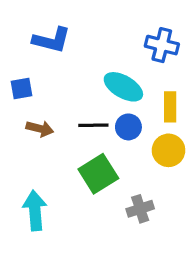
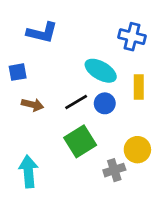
black line: (93, 125) -> (76, 102), turned -30
yellow circle: (169, 150) -> (137, 150), moved

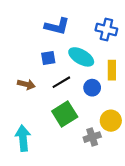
blue L-shape: (42, 33) -> (57, 26), moved
blue square: (18, 72) -> (48, 58), moved
blue circle: (105, 103) -> (92, 88), moved

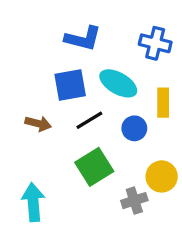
blue square: (48, 58) -> (70, 85), size x1.5

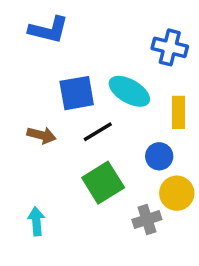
blue L-shape: (83, 38) -> (49, 30), moved
blue circle: (134, 128) -> (159, 156), moved
cyan arrow: (33, 202) -> (36, 221), size x0.7

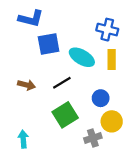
blue square: (77, 93) -> (49, 44), moved
yellow rectangle: (179, 112) -> (112, 59), moved

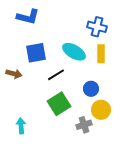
blue square: (49, 44) -> (36, 53), moved
brown arrow: (26, 85) -> (14, 74), moved

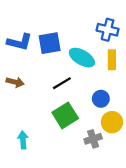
blue L-shape: (28, 17) -> (20, 42), moved
blue square: (36, 53) -> (50, 43), moved

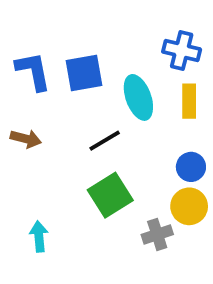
blue L-shape: (20, 42) -> (33, 71), turned -115
cyan ellipse: (82, 58) -> (138, 97), turned 40
blue circle: (101, 99) -> (191, 167), moved

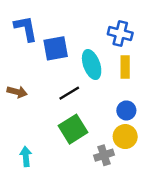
blue L-shape: (33, 71) -> (26, 29), moved

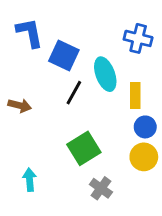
blue square: (56, 48) -> (64, 56), turned 35
yellow rectangle: (125, 67) -> (135, 96), moved
black line: (69, 93) -> (74, 93), moved, turned -30
gray cross: (104, 155) -> (101, 188), moved, turned -36

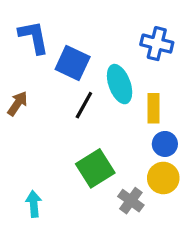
brown arrow: (20, 106) -> (17, 103), moved, turned -70
gray cross: (101, 188) -> (131, 201), moved

